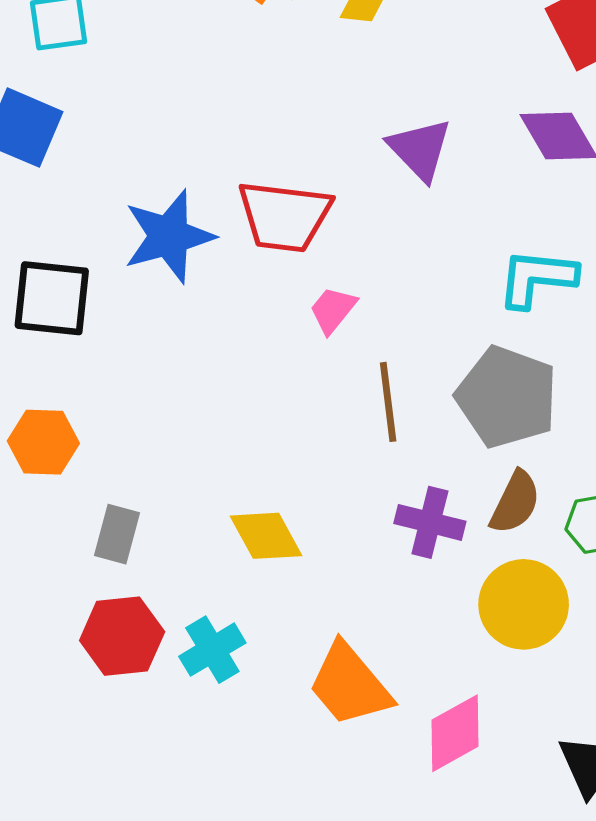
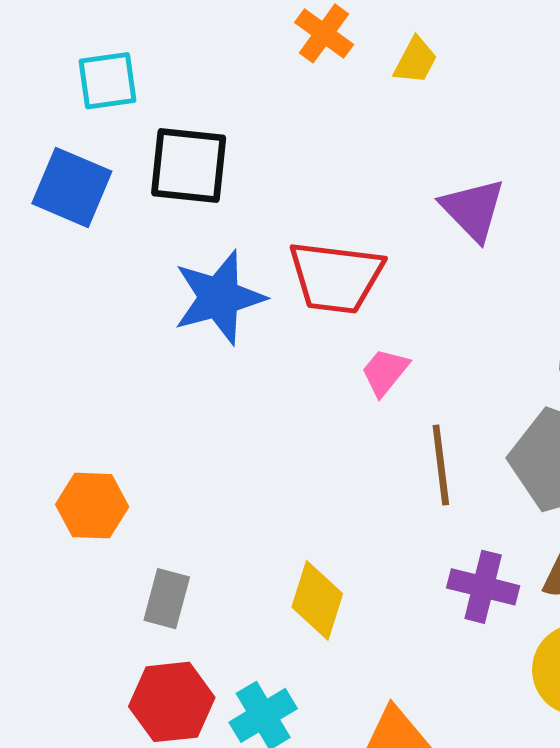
black square: (52, 298) -> (189, 165), moved
yellow diamond: (266, 536) -> (317, 600), turned 46

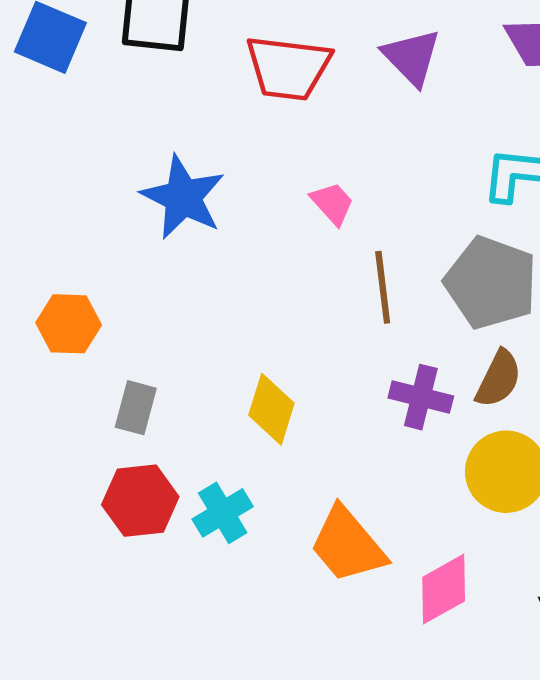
red trapezoid: (336, 277) -> (288, 68), moved
blue star: (219, 297) -> (183, 197), moved, turned -30
pink trapezoid: (385, 372) -> (332, 203), turned 99

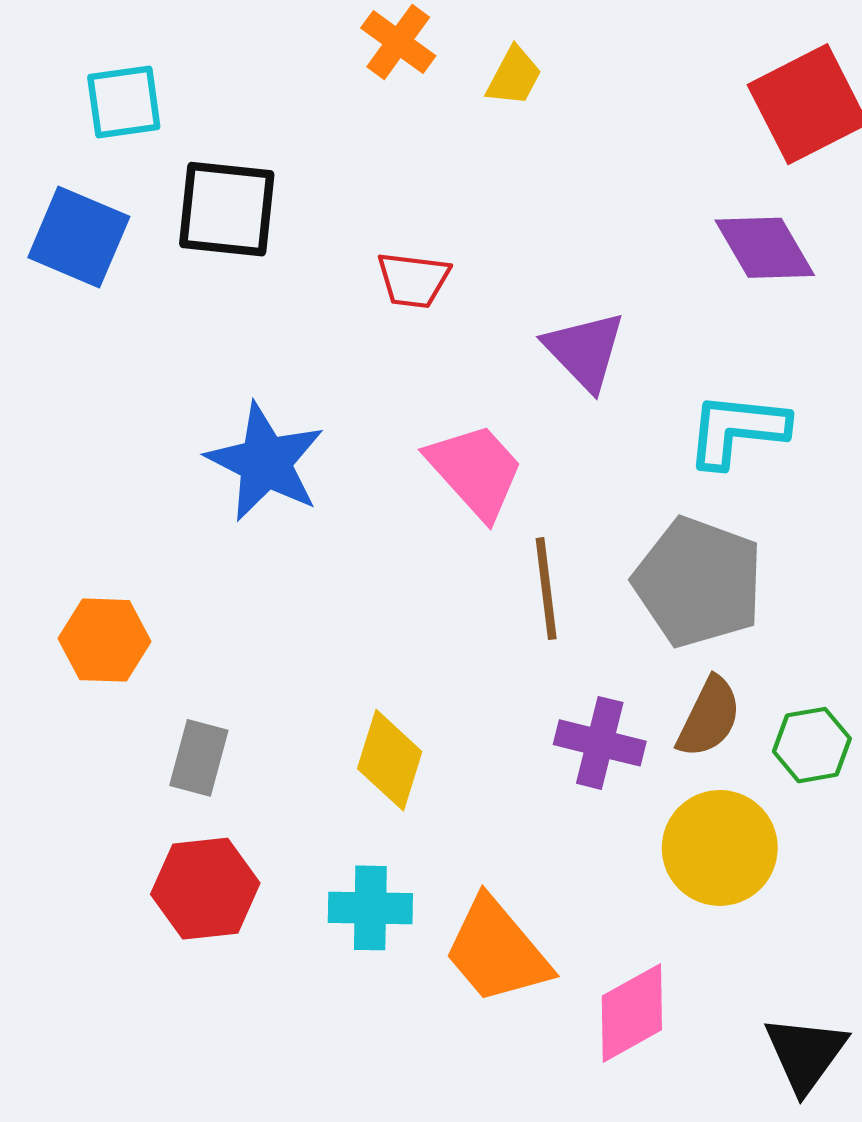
purple triangle: (412, 57) -> (585, 351), moved
red trapezoid: (288, 68) -> (413, 280), size x0.6
pink trapezoid: (332, 203) -> (475, 471), size x1.6
cyan cross: (223, 513) -> (370, 908), moved, turned 32

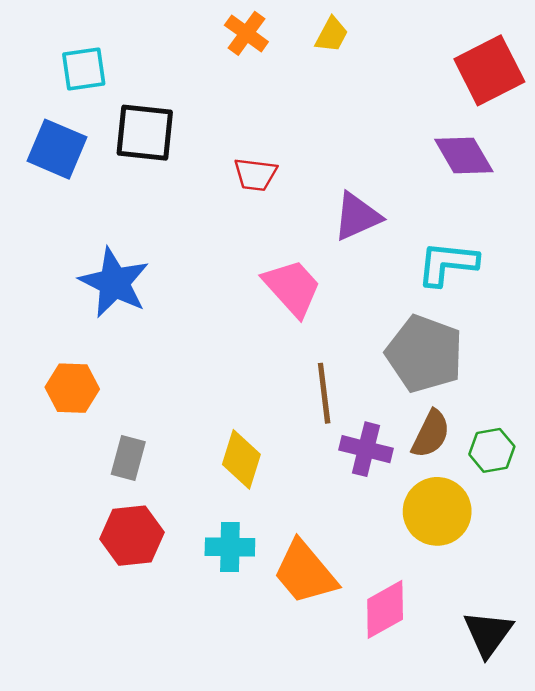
yellow trapezoid: (514, 76) -> (332, 35), moved
purple triangle: (585, 351) -> (357, 216), turned 50
blue star: (265, 462) -> (114, 283), moved
brown line: (546, 589) -> (324, 393), moved

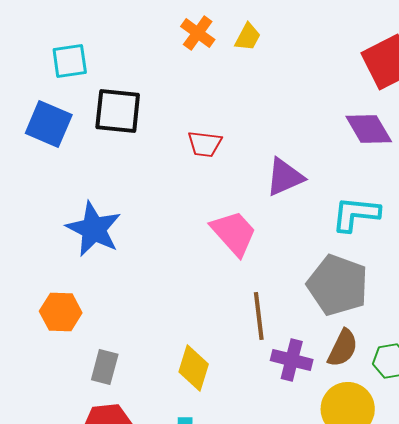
yellow trapezoid: (332, 35) -> (248, 37), moved

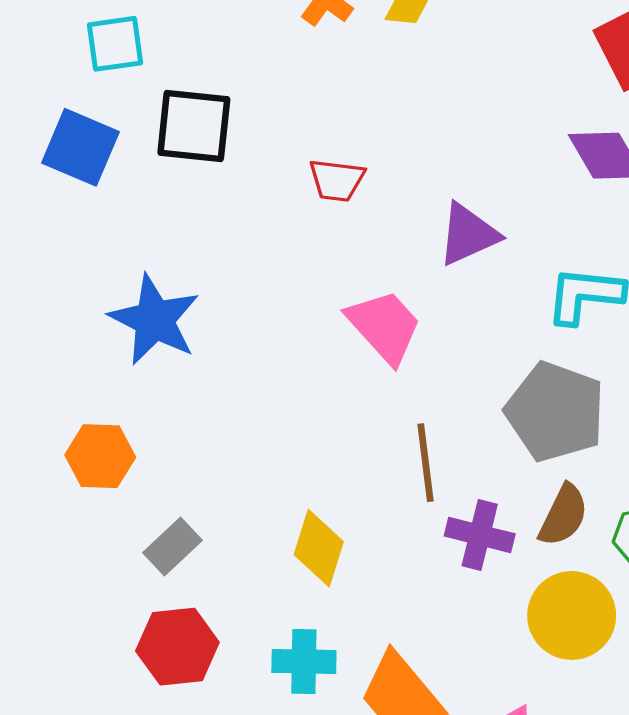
gray rectangle: (105, 367) -> (172, 546), turned 32

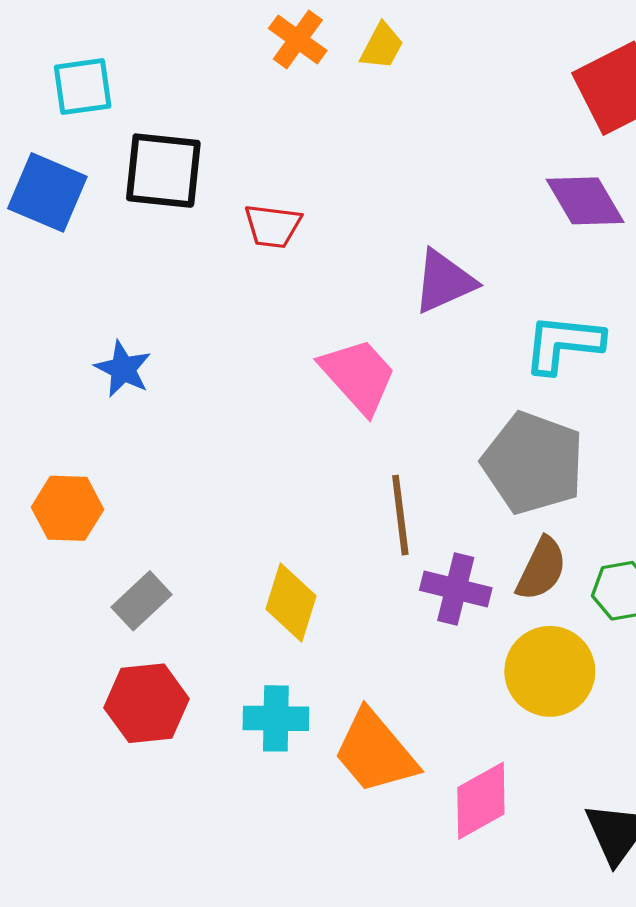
red trapezoid: (337, 180) -> (273, 226), moved
blue star: (154, 320) -> (123, 369), size x0.6

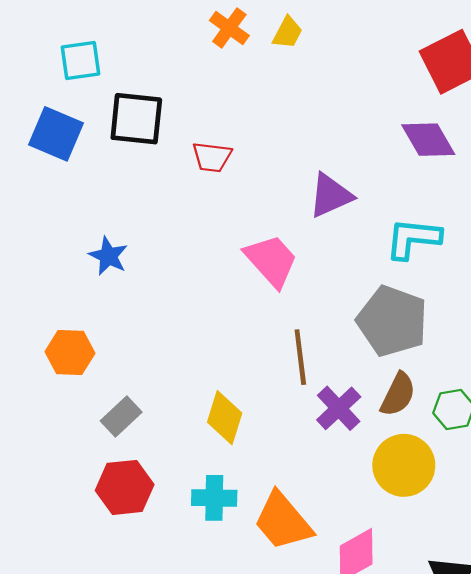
purple cross: (456, 589) -> (339, 408), turned 33

